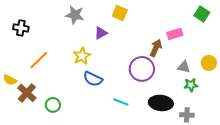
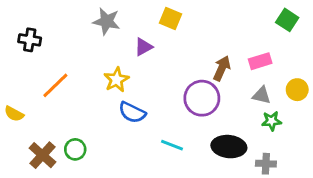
pink rectangle: (175, 34) -> (260, 61), moved
brown cross: (27, 93) -> (42, 155), moved

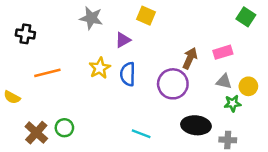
orange line: (55, 85) -> (47, 73), turned 30
yellow circle: (297, 90) -> (248, 86), moved
blue semicircle: (132, 112) -> (128, 74), moved, turned 65
cyan line: (172, 145) -> (141, 134), moved

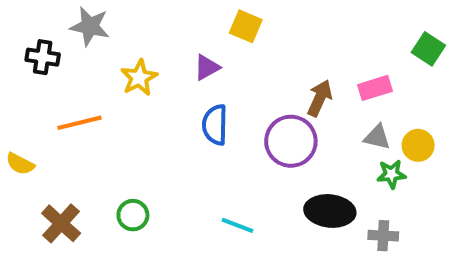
green square: (246, 17) -> (428, 49), moved
gray star: (91, 18) -> (90, 26), moved
yellow star: (100, 68) -> (139, 78), moved
green circle: (64, 128) -> (133, 215), moved

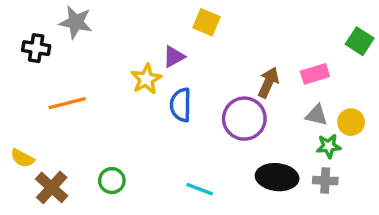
yellow star: (139, 78) -> (146, 79), moved
yellow semicircle: (20, 164) -> (22, 158), moved
gray cross: (383, 236) -> (325, 181), moved

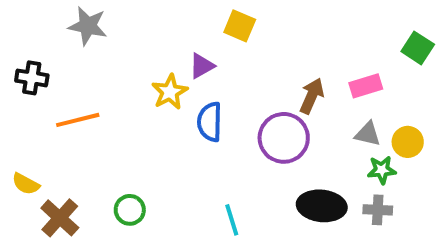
black cross: (36, 48) -> (32, 78), moved
cyan line: (200, 189) -> (232, 220), turned 52

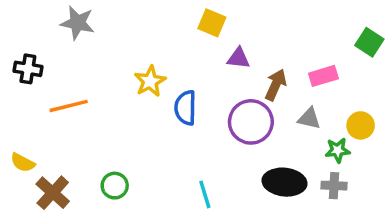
purple triangle: (202, 66) -> (239, 58), moved, turned 35
gray triangle: (368, 134) -> (309, 118), moved

